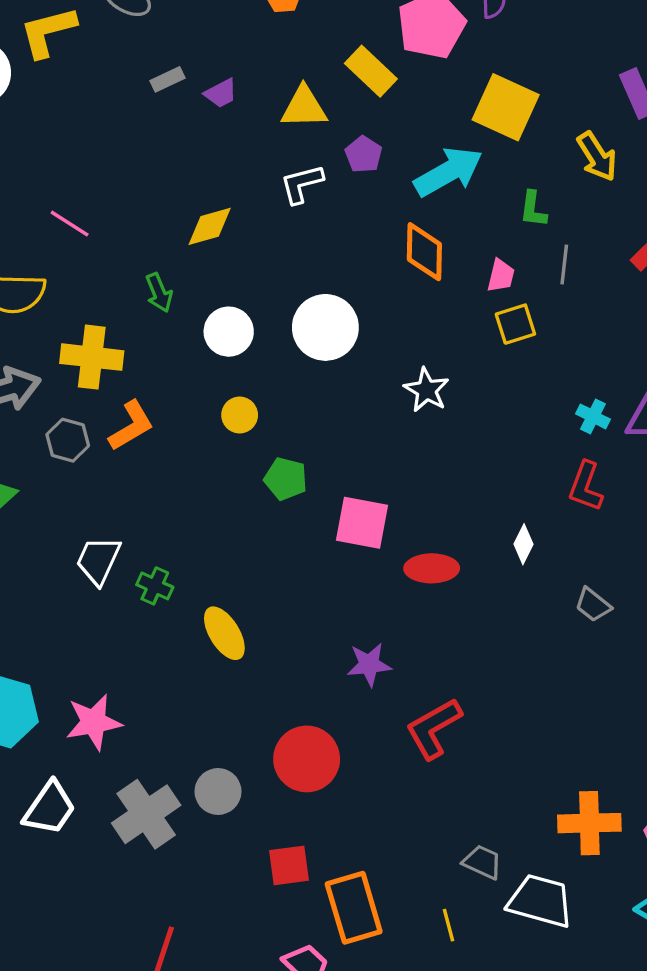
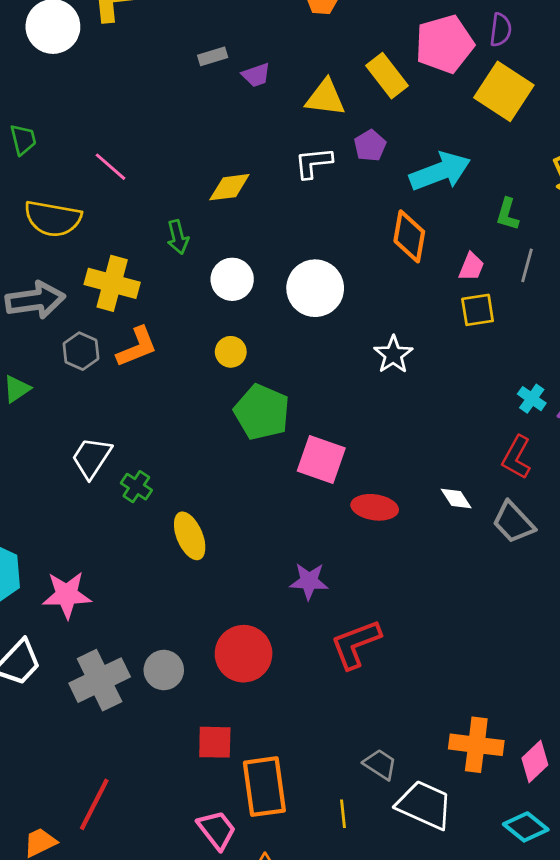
yellow square: (506, 107) -> (504, 91), moved
green pentagon: (286, 479) -> (262, 412), size x1.5
white diamond: (523, 544) -> (456, 499), turned -68
gray trapezoid: (593, 605) -> (513, 522), moved, size x1.4

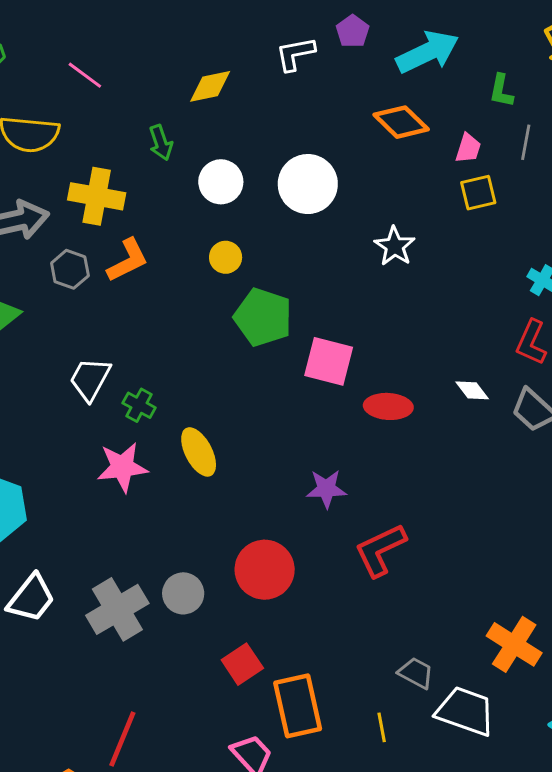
orange diamond: (409, 236) -> (401, 122), turned -51
pink star: (67, 595) -> (122, 467), moved
red square: (215, 742) -> (242, 664), turned -30
orange cross: (476, 745) -> (514, 644), turned 30

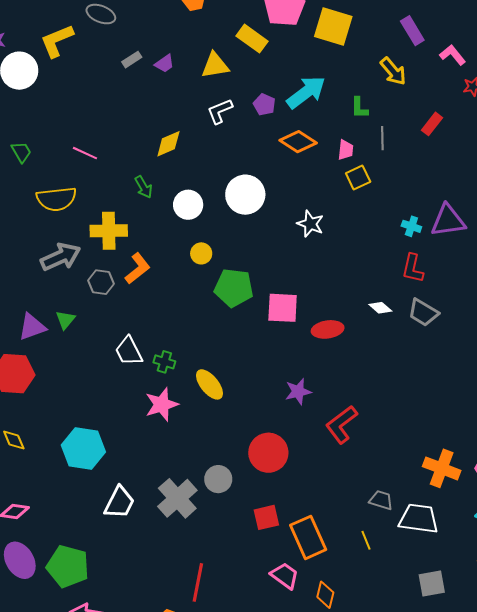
purple pentagon: (353, 31) -> (264, 105), moved
white trapezoid: (90, 379) -> (129, 351), turned -44
red square: (242, 664) -> (266, 517), turned 32

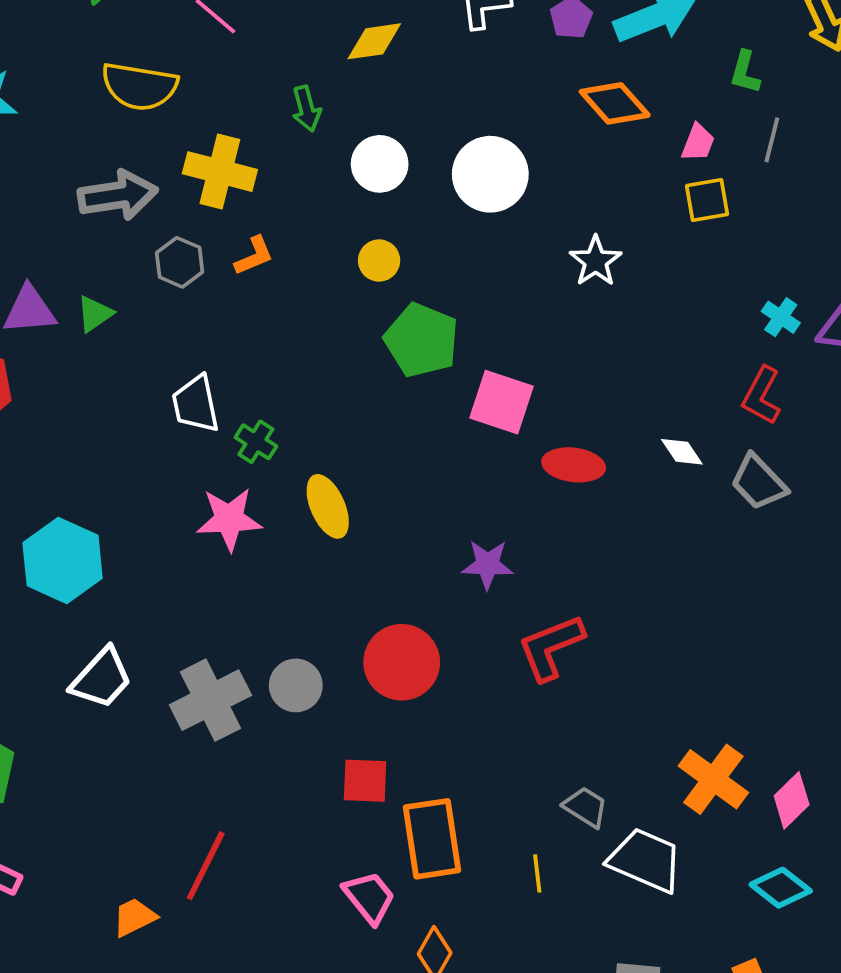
orange L-shape: (138, 268) -> (254, 256), size x0.7

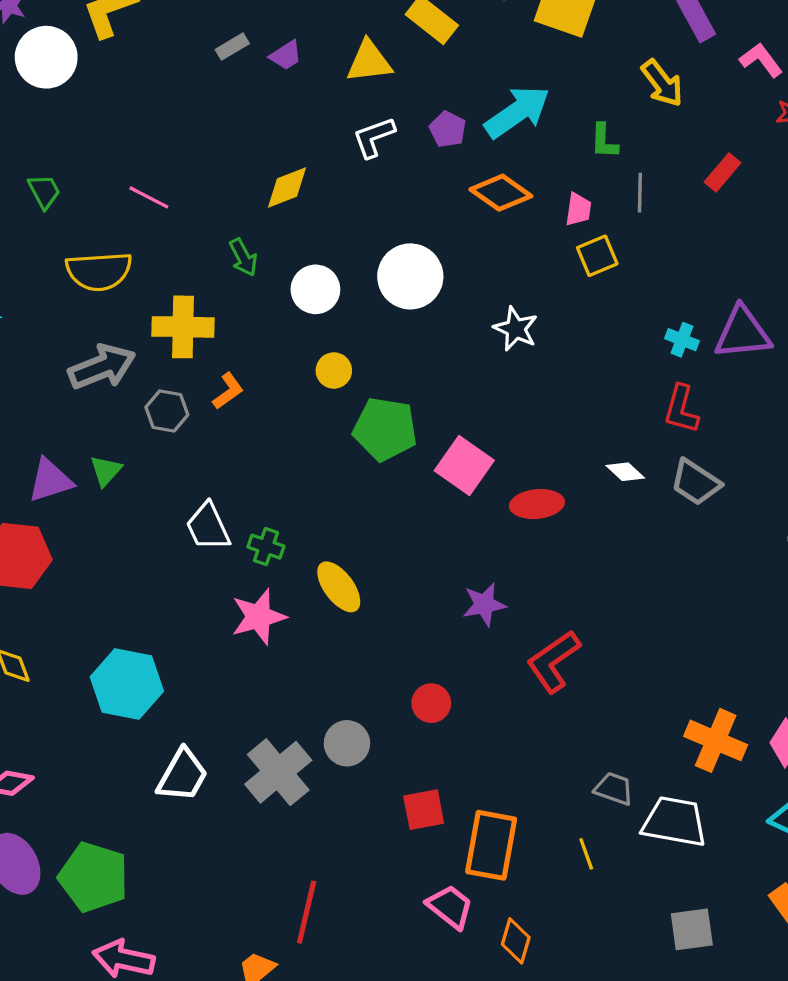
pink square: (502, 402) -> (464, 465), turned 30
red circle: (402, 662) -> (431, 703), size x0.6
orange rectangle: (432, 839) -> (491, 845), turned 32

